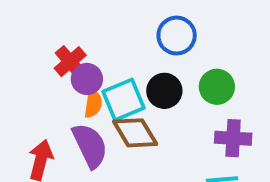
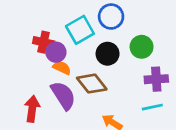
red cross: (70, 62) -> (44, 42), turned -30
cyan square: (124, 100) -> (80, 30), moved
orange semicircle: (93, 104) -> (62, 68), turned -66

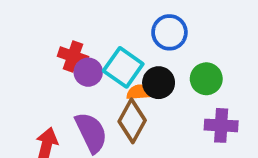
cyan square: (80, 30) -> (123, 67), moved, turned -32
orange semicircle: (62, 68) -> (140, 92), moved, turned -36
brown diamond: (92, 84) -> (132, 121), turned 60

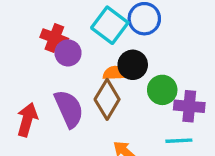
cyan square: (123, 67) -> (110, 25), moved
green circle: (206, 79) -> (162, 90), moved

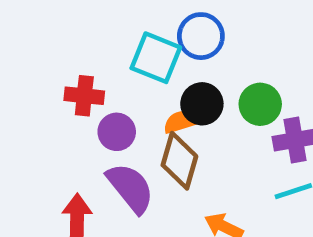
purple circle: (68, 53) -> (117, 132), moved
green circle: (162, 90) -> (260, 104), moved

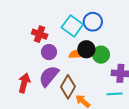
green circle: (260, 104) -> (101, 55), moved
brown diamond: (179, 161) -> (68, 87), moved
purple semicircle: (130, 188) -> (49, 76), turned -115

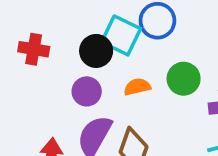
red cross: (40, 34) -> (34, 49), moved
black circle: (86, 49) -> (96, 51), moved

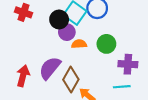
purple circle: (87, 91) -> (67, 32), moved

